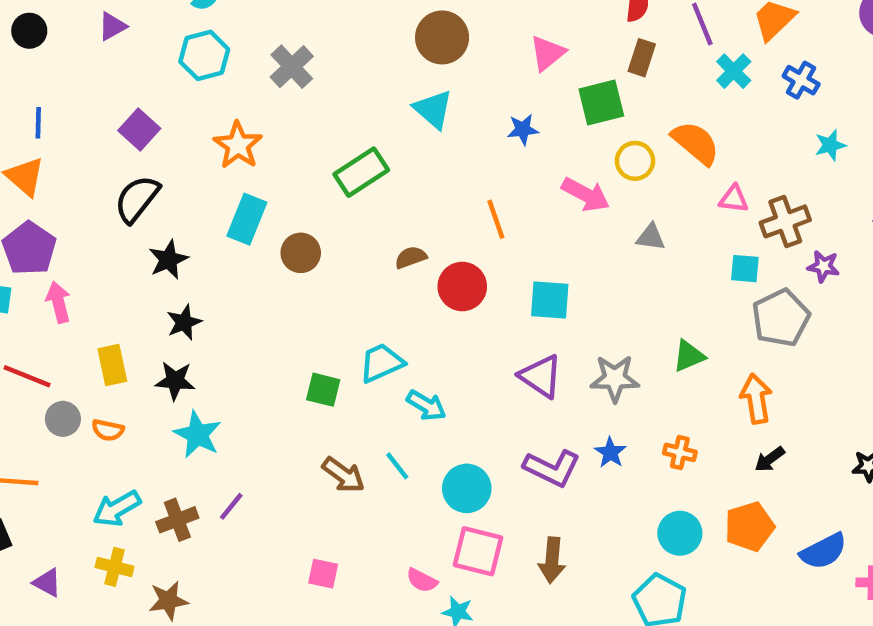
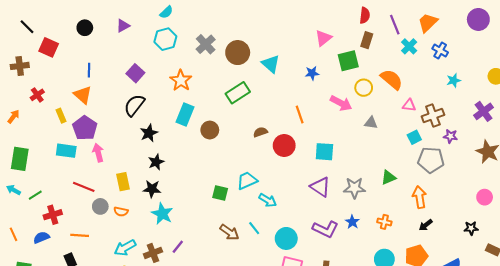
brown circle: (442, 37) -> (238, 53), moved
cyan square: (745, 269) -> (414, 137), turned -32
gray pentagon: (781, 318) -> (431, 160), turned 30

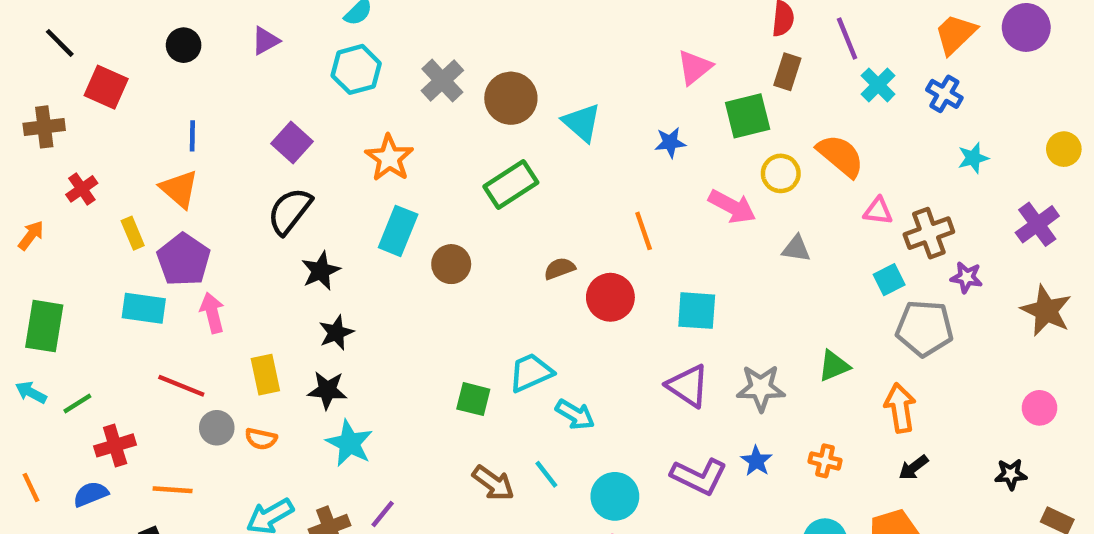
orange trapezoid: (428, 23) -> (955, 34), moved

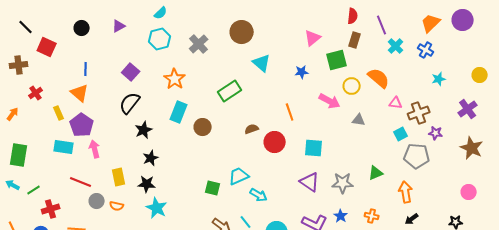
brown circle: (511, 98) -> (242, 32), moved

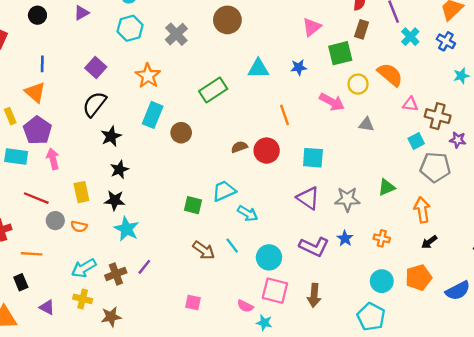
cyan triangle: (262, 63) -> (258, 69), moved, turned -42
brown cross: (419, 113) -> (438, 116), turned 35
brown semicircle: (252, 129) -> (239, 147), moved

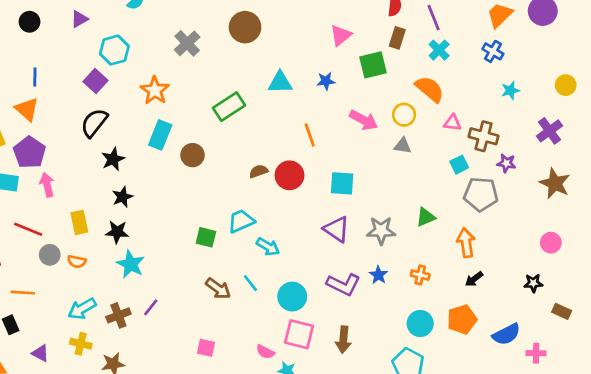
cyan hexagon: (130, 28) -> (114, 50), moved
cyan cross: (410, 37) -> (439, 50), moved
yellow circle: (358, 84) -> (404, 115), moved

